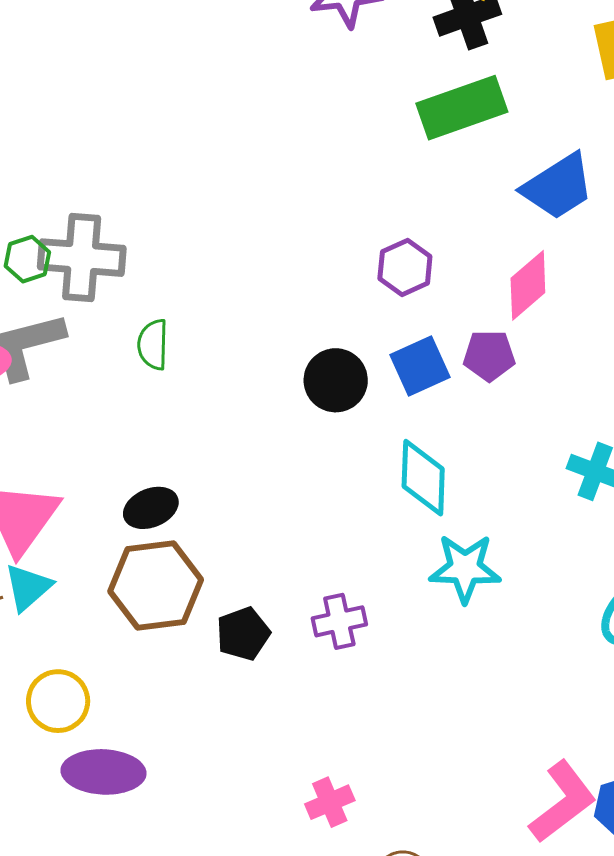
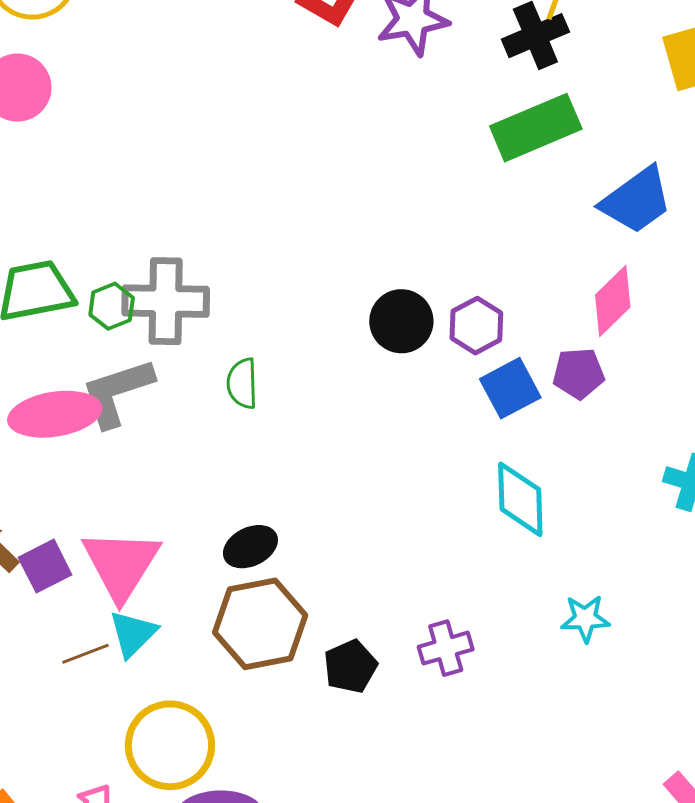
purple hexagon: (405, 267) -> (476, 326), moved
black circle: (336, 380) -> (401, 321), moved
cyan star: (465, 568) -> (585, 619), moved, size x0.7
yellow circle: (58, 701) -> (170, 745), size x1.4

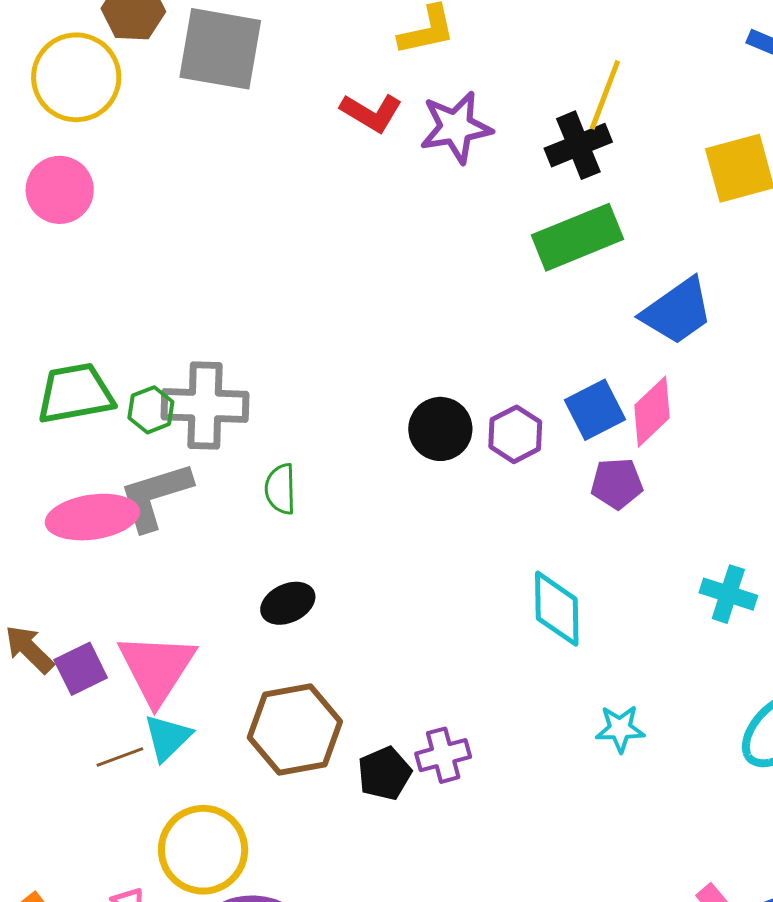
blue square: (510, 388) -> (595, 410), moved
black ellipse: (250, 547) -> (288, 603), moved
purple cross: (446, 648) -> (443, 755), moved

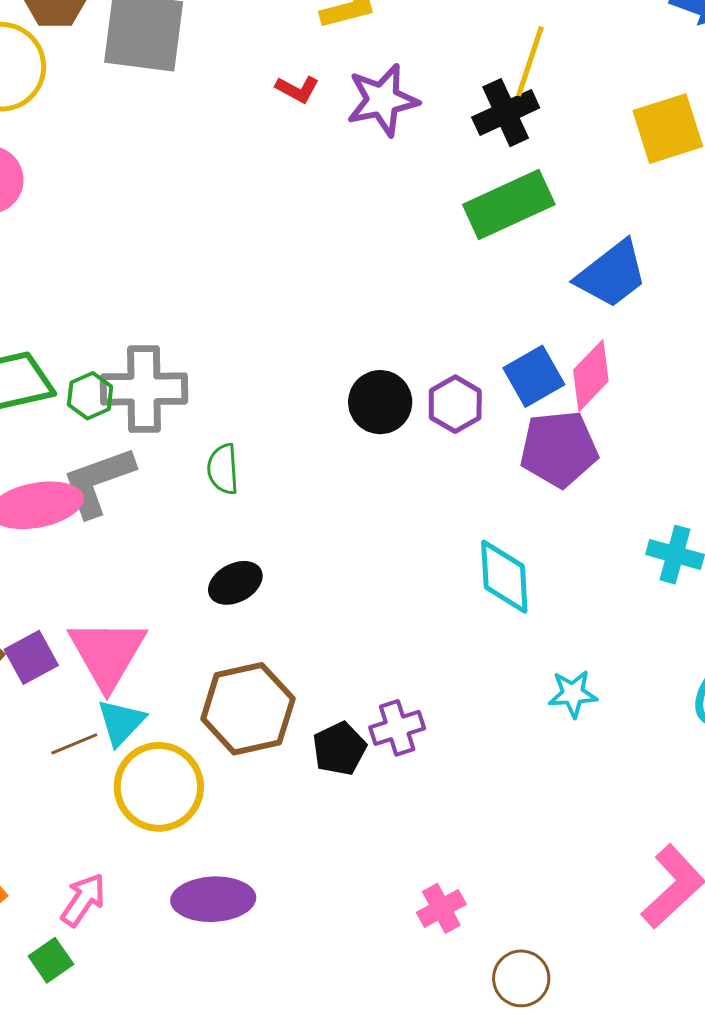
red L-shape: (371, 113) -> (297, 89), size x0.7
purple pentagon: (617, 484) -> (559, 449), size x1.5
yellow circle: (203, 850) -> (159, 787), moved

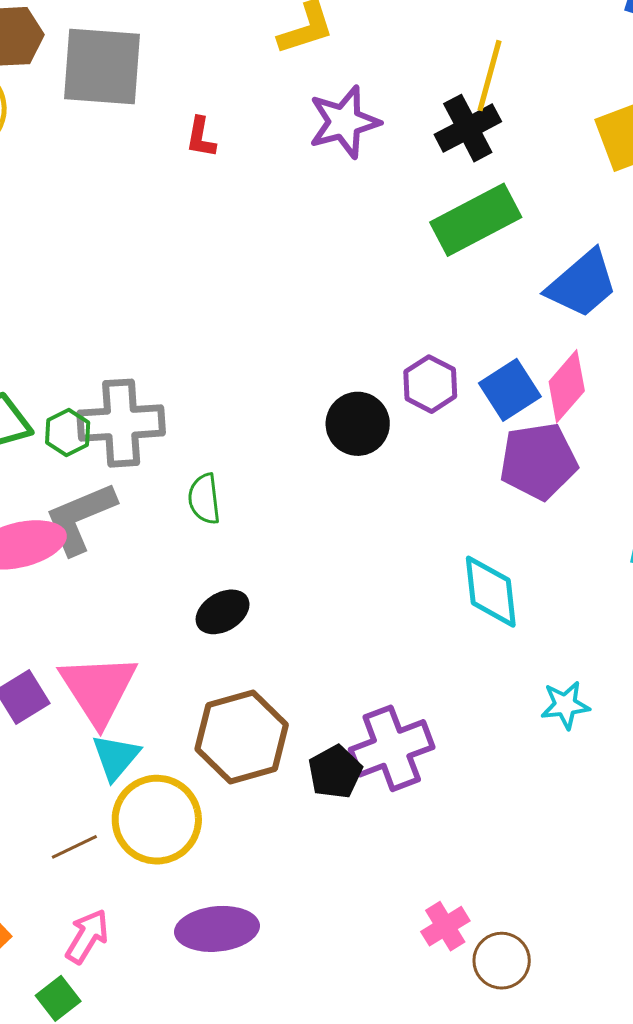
red L-shape: (297, 89) -> (201, 137), moved, turned 75
purple hexagon: (455, 404) -> (430, 384), moved
purple cross: (397, 728) -> (392, 748), size x1.5
brown line: (74, 744) -> (74, 847), moved
brown circle: (521, 978) -> (502, 961), moved

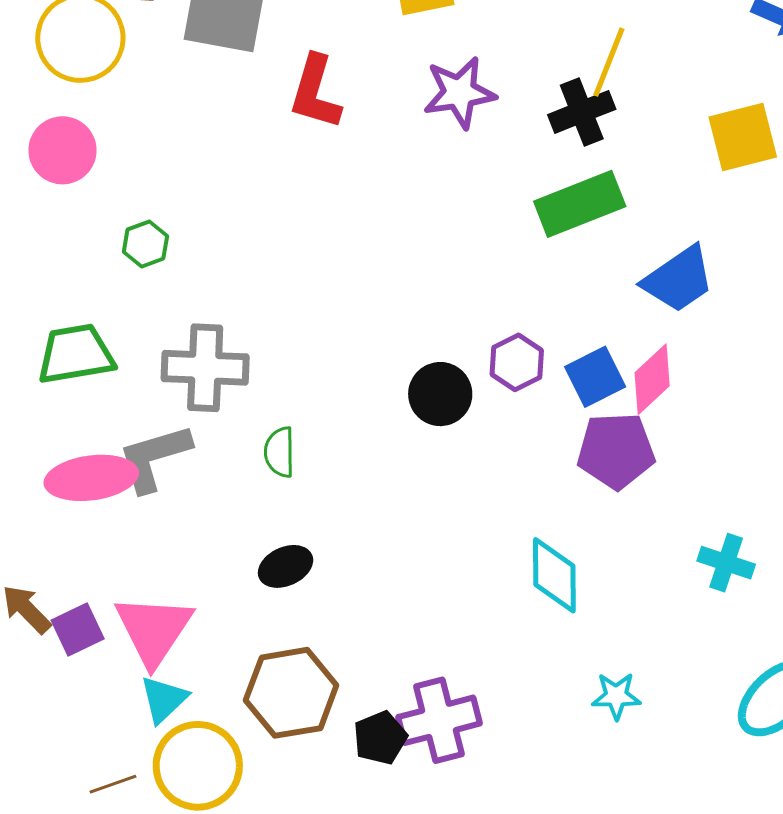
red L-shape: (201, 137) -> (315, 92), size x1.8
green hexagon: (68, 433) -> (145, 244), moved

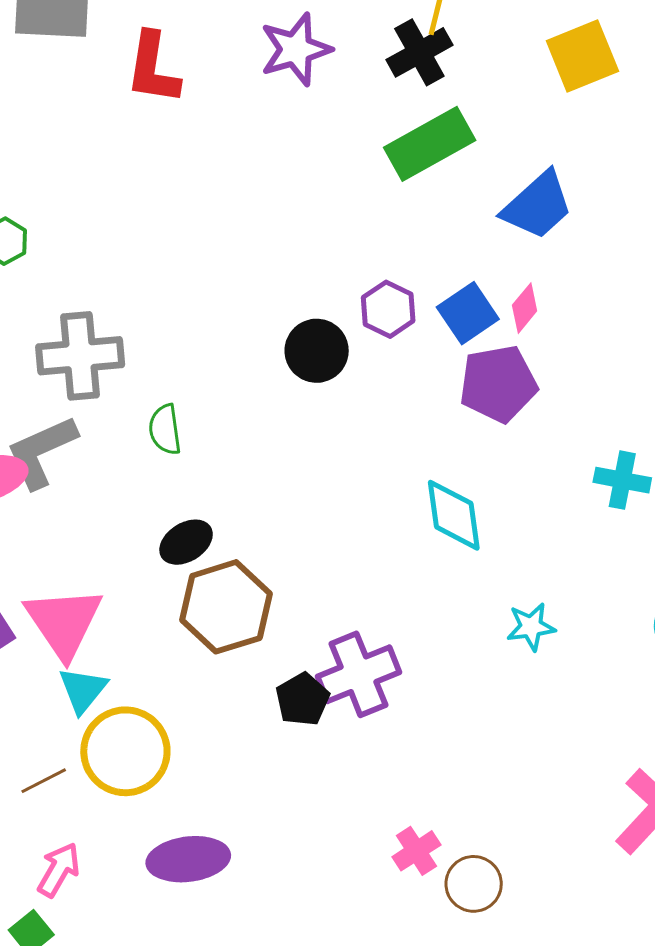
pink diamond: (652, 379) -> (525, 308), size x0.7
brown hexagon: (291, 693) -> (226, 607), moved

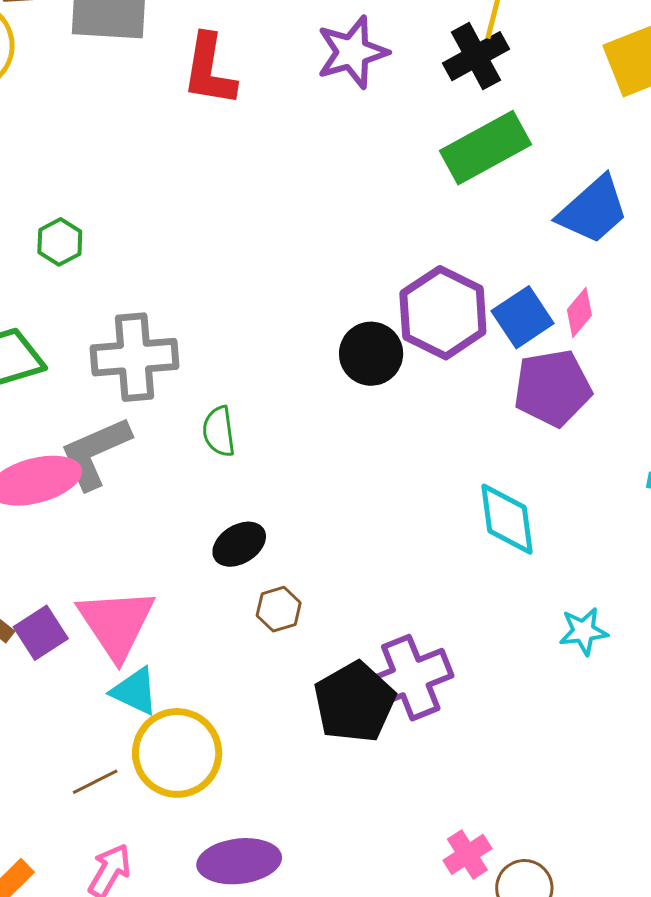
purple hexagon: (388, 309) -> (443, 313), size x1.6
brown hexagon: (226, 607) -> (279, 609), size x0.5
cyan triangle: (83, 690) -> (135, 691), turned -44
black pentagon: (303, 699) -> (355, 702), size x1.5

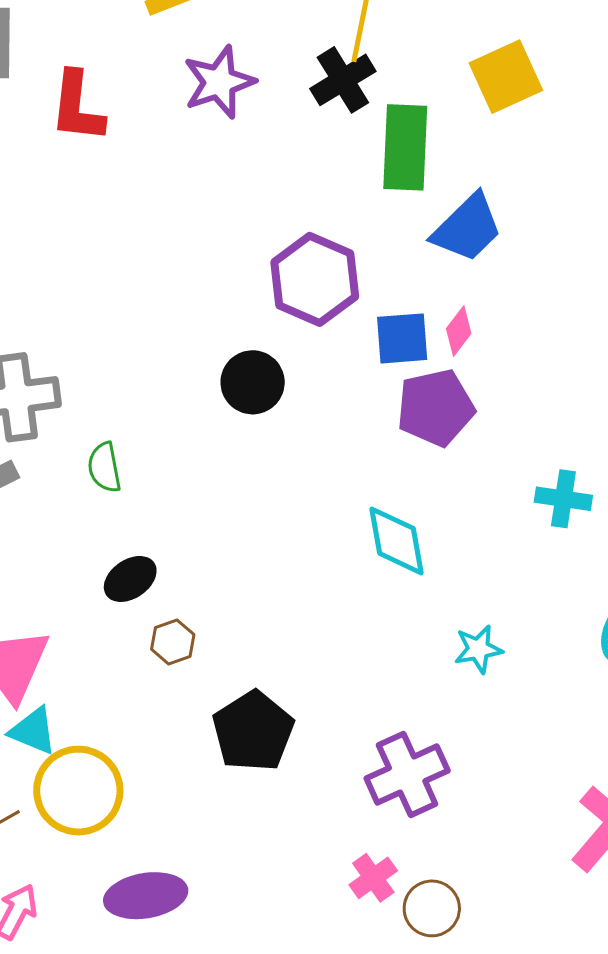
green rectangle: (486, 148) -> (405, 147), moved, turned -56
purple hexagon: (443, 313) -> (315, 279), moved
blue square: (523, 317) -> (402, 338), turned 32
purple cross: (411, 678) -> (407, 775), moved

